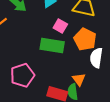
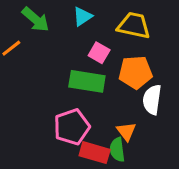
orange pentagon: (85, 39) -> (135, 72), turned -30
pink pentagon: (22, 75) -> (72, 127), moved

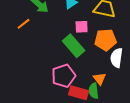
pink square: (99, 53) -> (82, 27), turned -32
green rectangle: (87, 81) -> (74, 46), turned 40

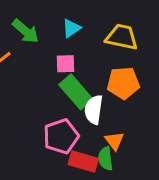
pink square: (82, 27) -> (65, 64), moved
white semicircle: (117, 58) -> (94, 110), moved

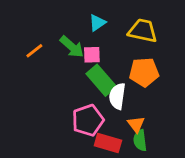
green arrow: (25, 31) -> (72, 47), moved
green semicircle: (105, 159) -> (140, 140), moved

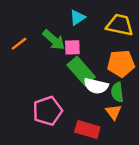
white semicircle: (117, 96) -> (96, 86), turned -85
pink pentagon: (88, 120) -> (48, 111), moved
green semicircle: (140, 140) -> (117, 92), moved

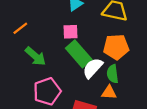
green arrow: (54, 40) -> (35, 56), moved
white semicircle: (96, 86) -> (93, 68), turned 120
orange triangle: (114, 112) -> (109, 93), turned -49

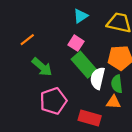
pink square: (71, 32) -> (76, 43), turned 35
white semicircle: (93, 68) -> (98, 78), turned -30

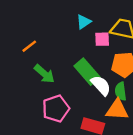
pink square: (76, 43) -> (102, 39), moved, turned -35
white semicircle: (98, 78) -> (101, 85), turned 125
orange triangle: (113, 102) -> (117, 110), size x1.5

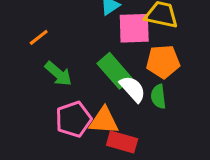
pink square: (102, 39) -> (134, 28), size x1.6
orange triangle: (117, 110) -> (104, 121), moved

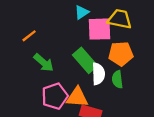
white semicircle: (133, 89) -> (98, 74), turned 40

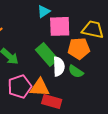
yellow trapezoid: (120, 19) -> (93, 29), moved
green semicircle: (117, 79) -> (76, 71), turned -49

